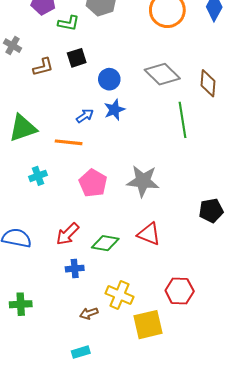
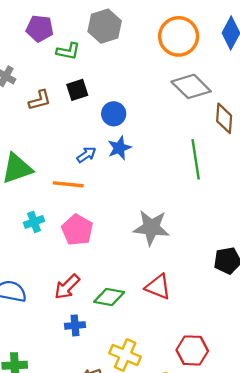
gray diamond: (162, 74) -> (191, 86), moved
pink pentagon: (93, 183) -> (77, 230), moved

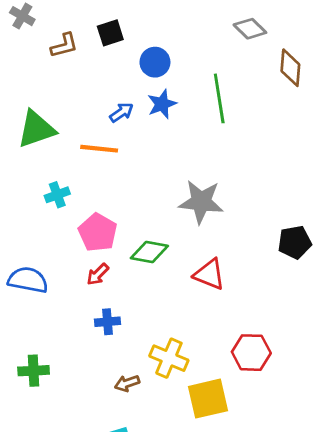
gray diamond: (191, 86) -> (250, 29), size x0.7
green line: (196, 159) -> (219, 98), moved
pink pentagon: (77, 230) -> (98, 232), moved
red arrow: (67, 287) -> (98, 274), size x0.7
green diamond: (109, 297) -> (149, 252), moved

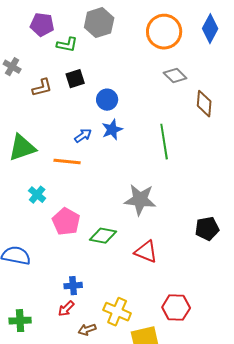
green line: (219, 98) -> (164, 142), moved
cyan cross: (57, 195) -> (37, 195), turned -30
red arrow: (98, 274) -> (66, 309), moved

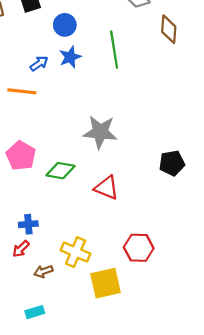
green line: (164, 142) -> (114, 50), moved

